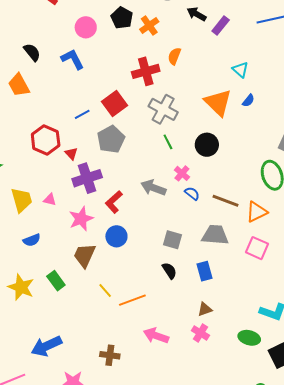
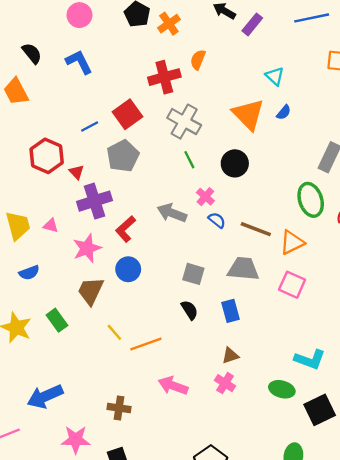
pink circle: (86, 27) -> (79, 15), moved

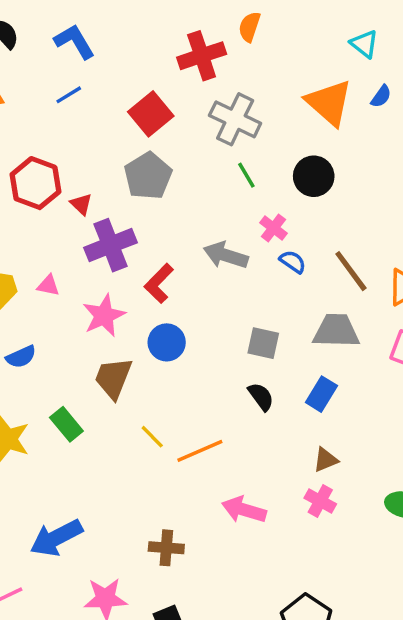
blue line: (90, 127) -> (69, 95), moved
brown line: (256, 229) -> (351, 271), turned 36
blue rectangle: (230, 311) -> (321, 394), turned 50

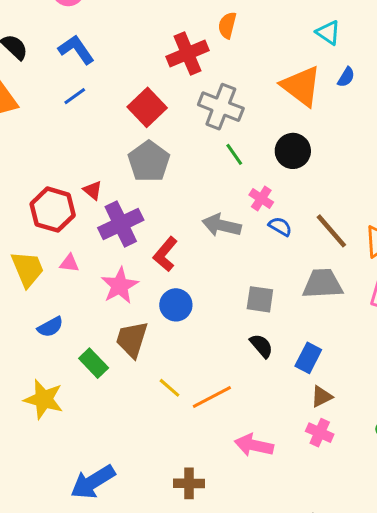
red hexagon: (36, 183) -> (53, 210), moved
blue rectangle: (321, 394) -> (308, 358), moved
green rectangle: (66, 424) -> (94, 363), moved

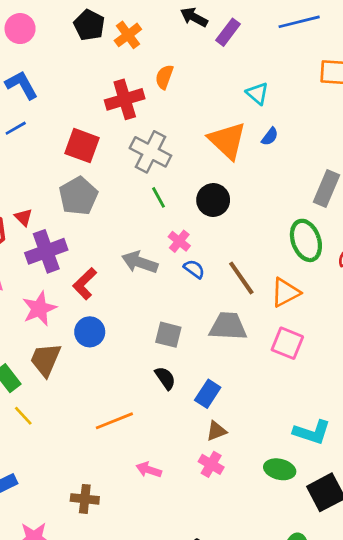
red square: (147, 107) -> (82, 146), turned -32
yellow line: (169, 388) -> (23, 416), moved
pink arrow: (254, 445) -> (149, 470), size x0.7

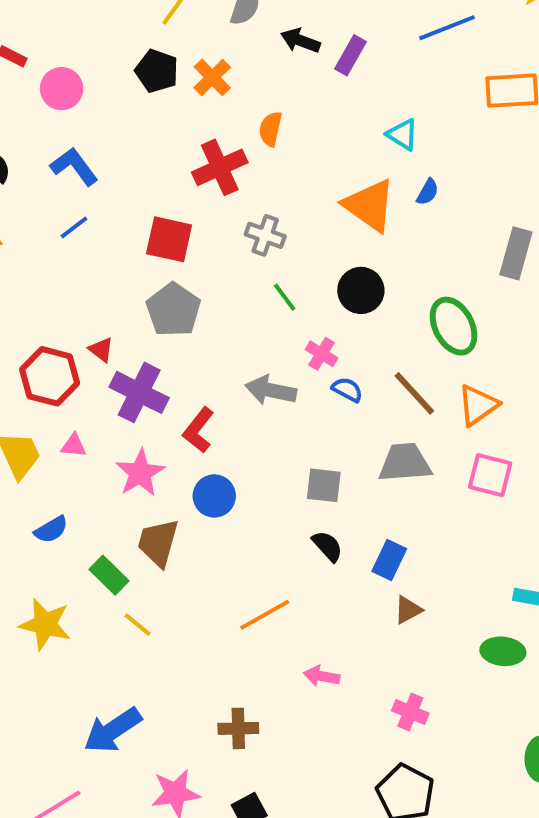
gray cross: (150, 152) -> (265, 235), size x0.7
green ellipse: (306, 240) -> (454, 326), moved
purple cross: (46, 251) -> (139, 392), turned -36
pink cross: (211, 464) -> (410, 712), moved

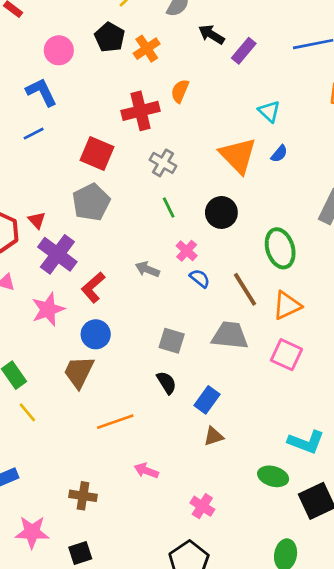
pink circle: (62, 89) -> (59, 50), moved
gray arrow: (271, 390) -> (147, 269), size x0.7
brown trapezoid: (158, 543) -> (79, 372), moved

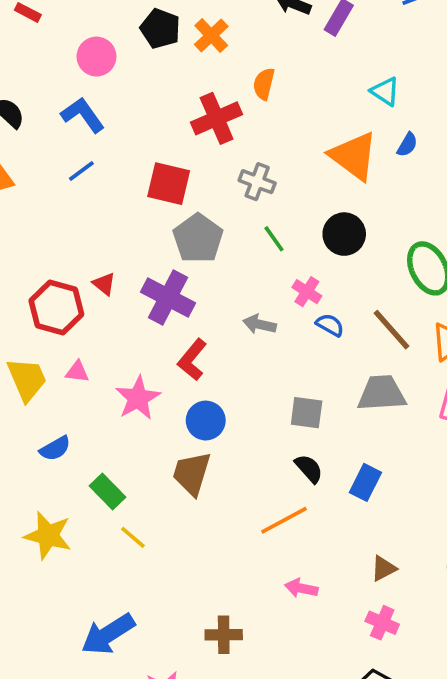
gray pentagon: (91, 202) -> (198, 238), moved
purple cross: (57, 254) -> (168, 297), moved
orange line: (115, 422) -> (284, 520), moved
brown triangle: (214, 436) -> (384, 568), moved

